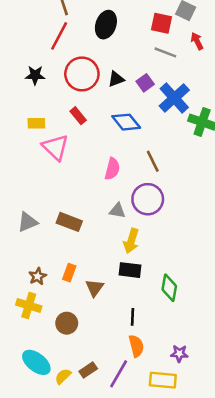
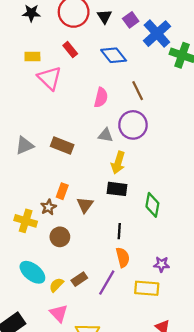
black triangle: (116, 79) -> (104, 16), turned -42
brown star: (38, 276) -> (48, 207), moved

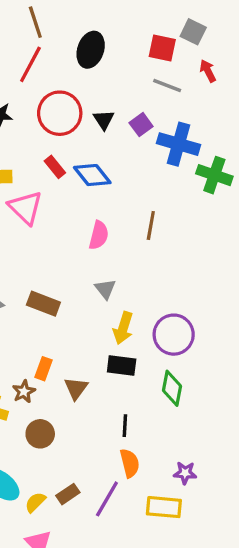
blue cross: (157, 34) -> (179, 144), turned -32
blue diamond: (114, 55) -> (92, 175), moved
brown line: (138, 91) -> (151, 225), turned 36
purple circle: (133, 125) -> (174, 335), moved
gray triangle: (106, 135) -> (105, 289), turned 42

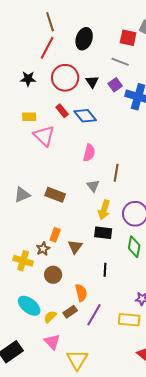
gray line: (167, 86) -> (120, 62), moved
brown line: (151, 225) -> (116, 173), moved
orange semicircle: (130, 463) -> (81, 293), moved

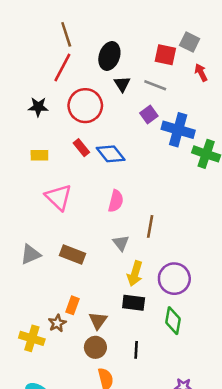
black triangle: (92, 82) -> (122, 84), moved
pink triangle: (44, 136) -> (59, 197), moved
brown circle: (53, 275) -> (95, 347), moved

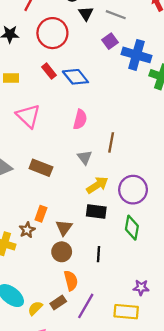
yellow arrow: (135, 274) -> (97, 185), turned -140

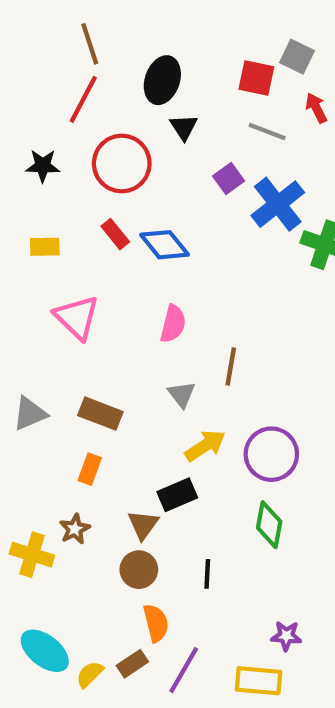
gray line: (116, 15) -> (267, 131), moved
blue cross: (136, 55) -> (278, 204), turned 36
black rectangle: (96, 212) -> (177, 495), moved, turned -30
orange rectangle: (41, 214) -> (90, 469), moved

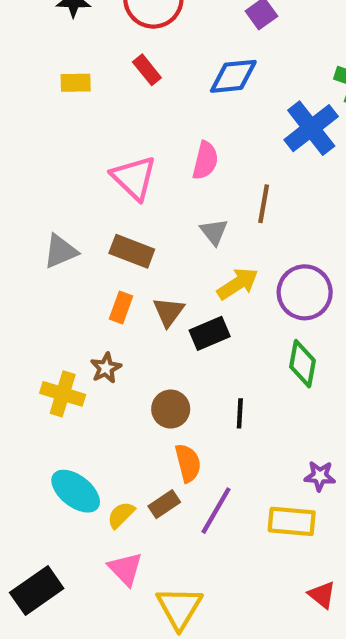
blue cross: (278, 204) -> (311, 128), moved
blue diamond: (164, 245) -> (233, 76), moved, turned -57
pink triangle: (77, 317) -> (134, 178), moved
brown triangle: (143, 525) -> (169, 312), moved

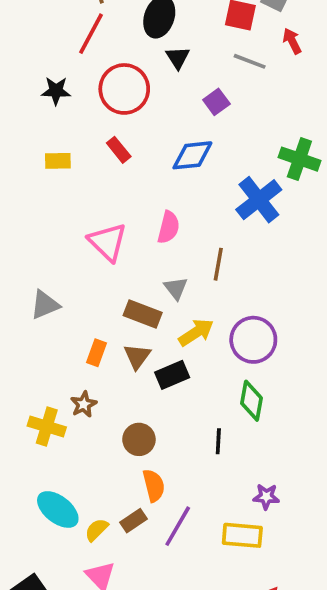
brown rectangle: (132, 251) -> (143, 314), moved
black line: (240, 413) -> (218, 441), moved

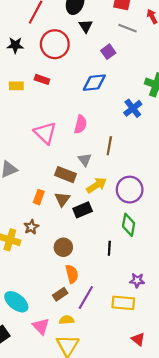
red rectangle: (119, 150) -> (42, 79), moved, turned -32
blue cross: (259, 200) -> (133, 108), size x0.7
cyan ellipse: (58, 509) -> (16, 302), moved
yellow semicircle: (97, 530) -> (67, 320), moved, turned 40

